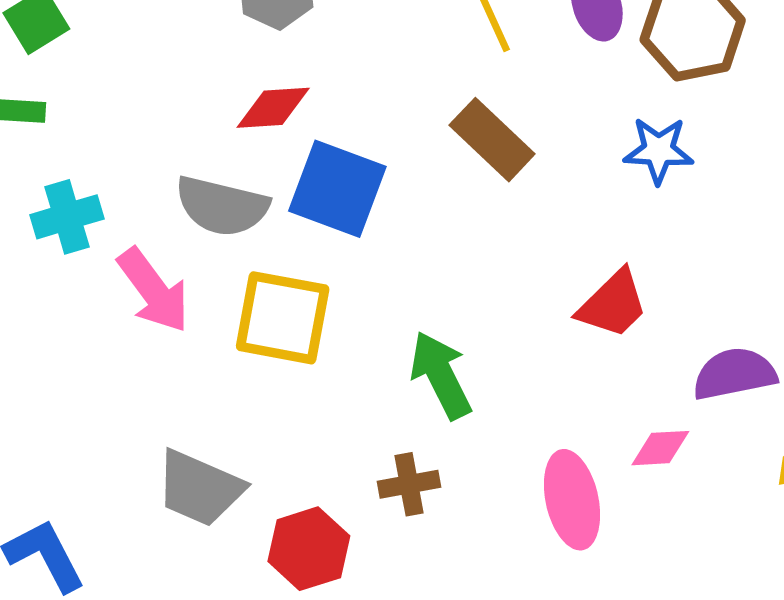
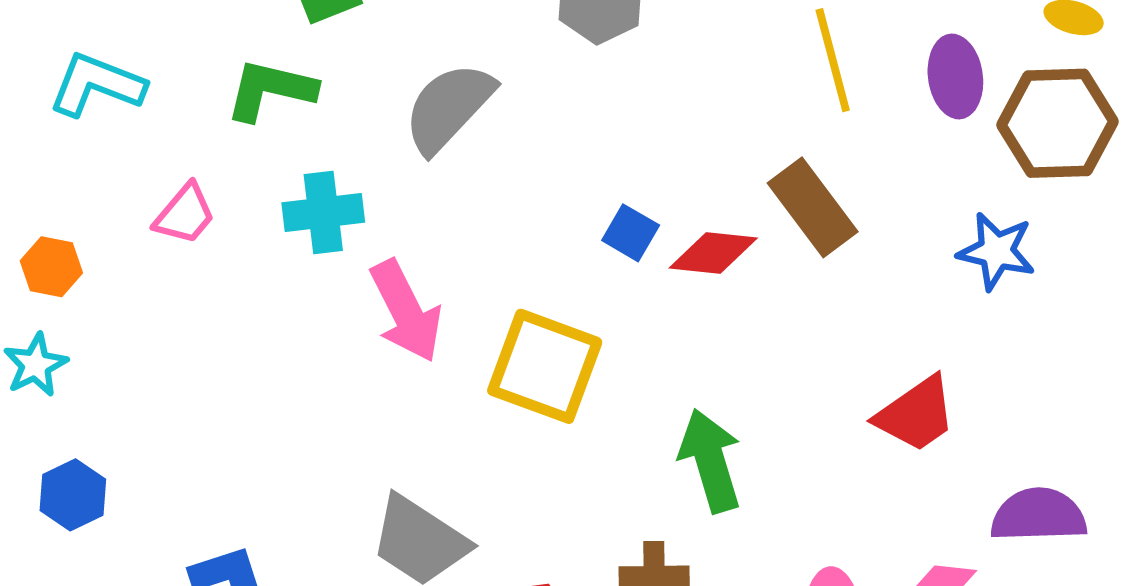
red diamond: (273, 108) -> (713, 253), moved
blue square: (337, 189) -> (631, 233), size x0.5
gray semicircle: (222, 206) -> (449, 107), moved, turned 110

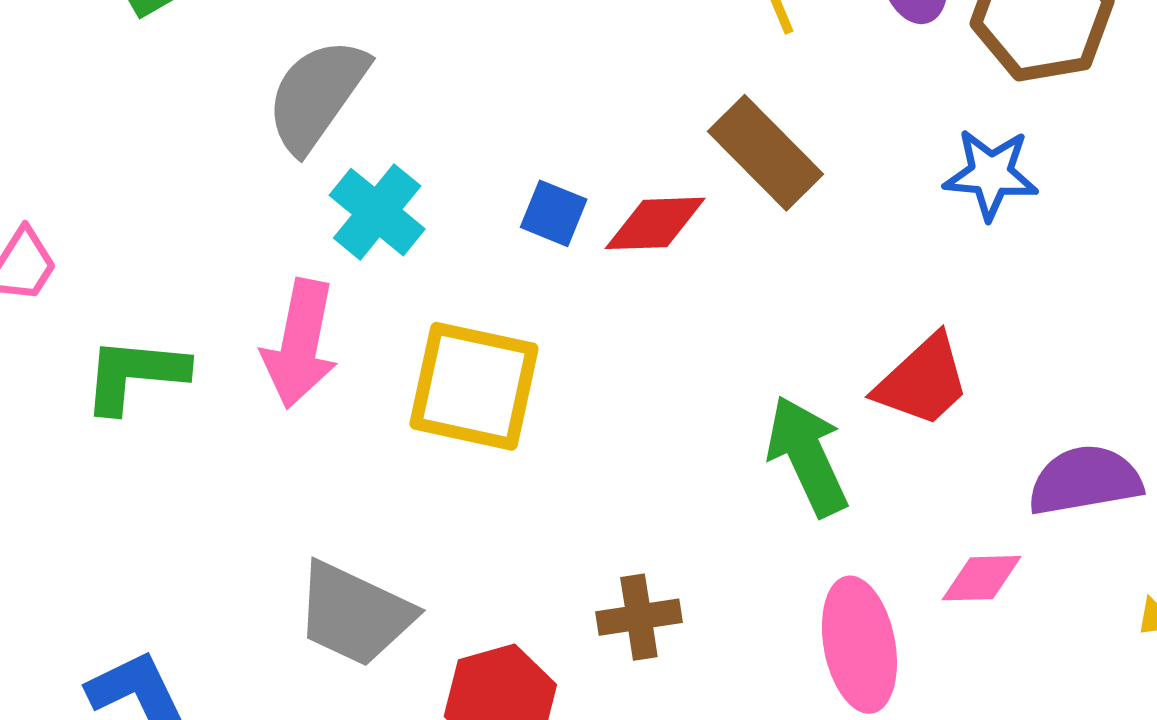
green L-shape: (271, 90) -> (135, 375), moved
cyan cross: (323, 212) -> (377, 212), moved, turned -36
pink arrow: (406, 311) -> (300, 344), turned 46
green arrow: (710, 461) -> (807, 456), moved

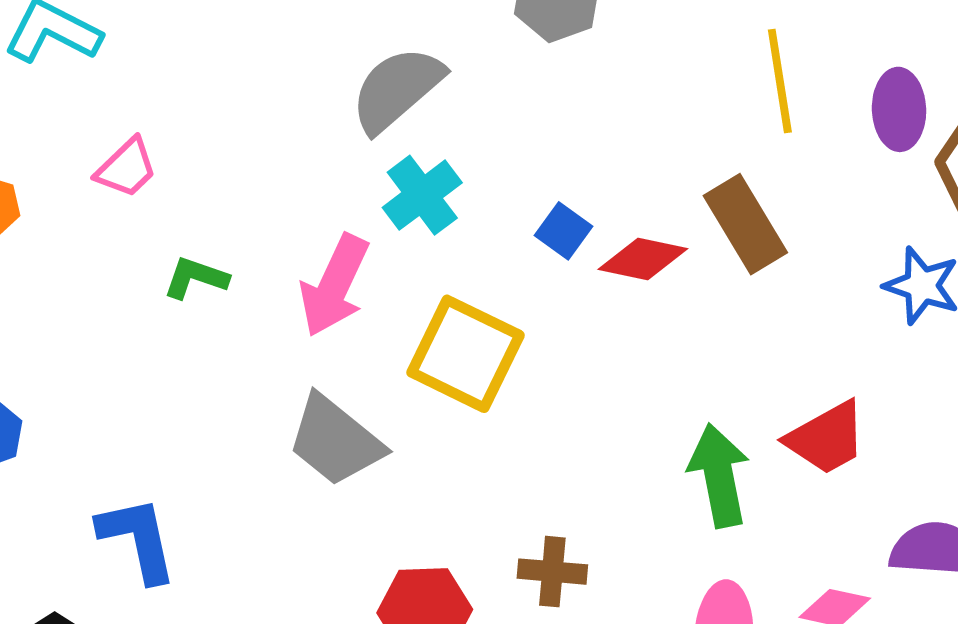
green L-shape: (135, 375) -> (196, 278), size x0.7
gray trapezoid: (354, 614) -> (335, 441), moved

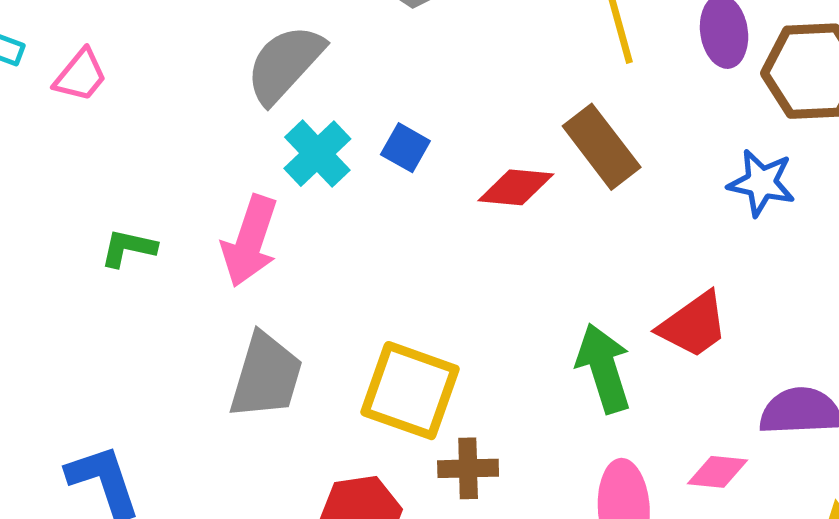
pink trapezoid: (126, 168) -> (81, 75), moved
blue square: (564, 231) -> (405, 148), moved
yellow square: (466, 354) -> (410, 391), moved
gray trapezoid: (335, 441) -> (266, 376), turned -106

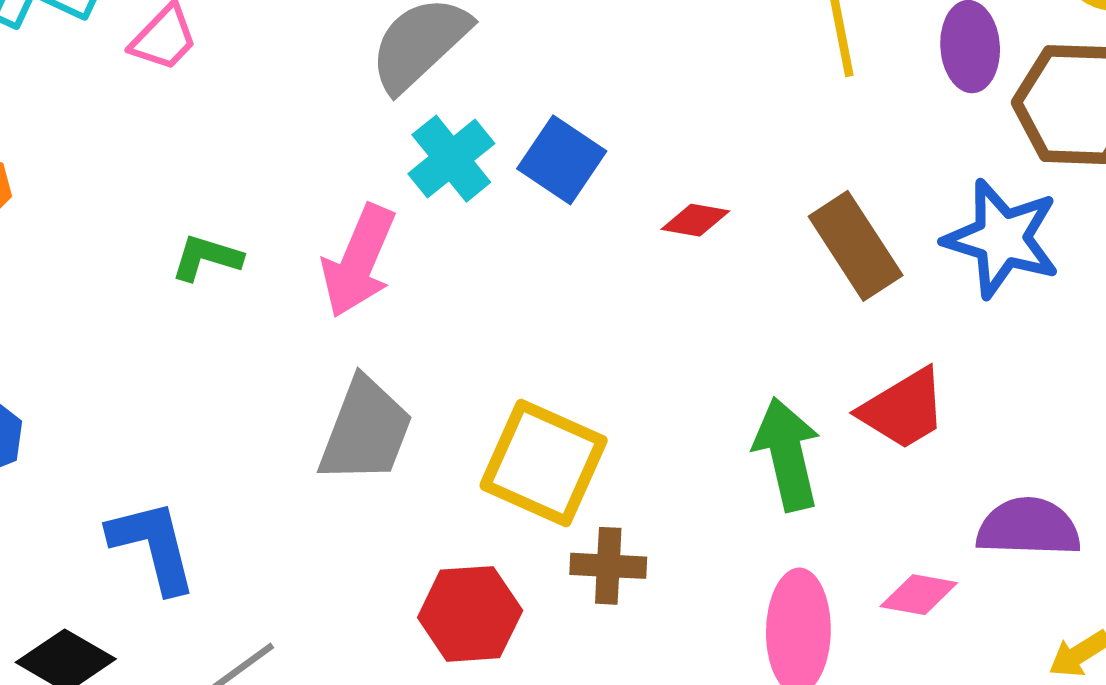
brown rectangle: (602, 147) -> (856, 246), moved
blue square: (405, 148) -> (562, 160), size x1.4
blue star: (761, 183) -> (1002, 239), size x1.4
red diamond: (516, 187) -> (695, 220), size x0.7

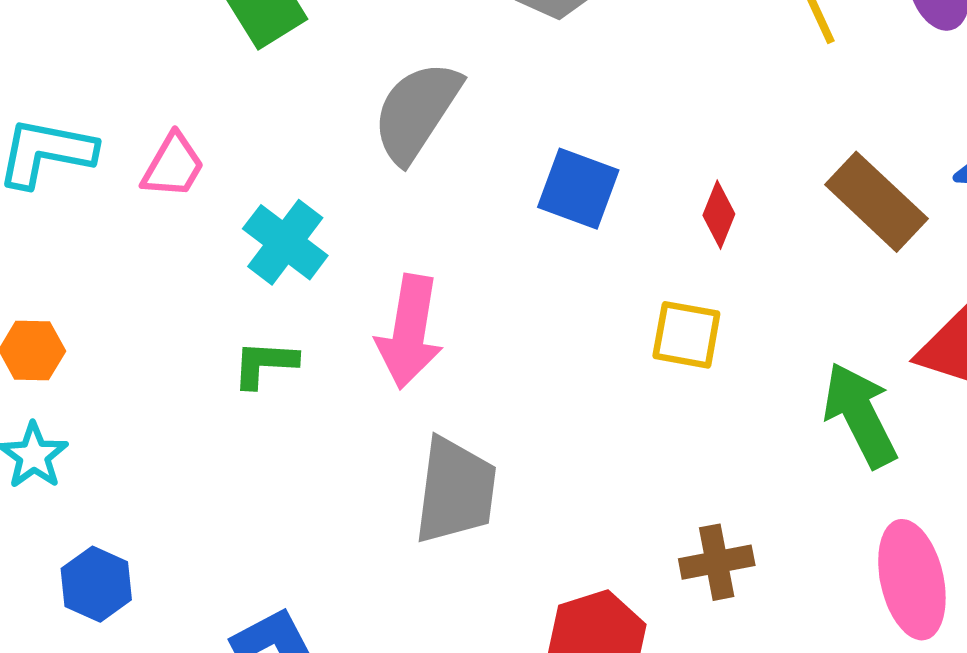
cyan cross: (451, 159) -> (285, 242), moved
red diamond: (695, 220) -> (719, 215), turned -64
yellow square: (544, 463) -> (686, 335), moved, size x0.6

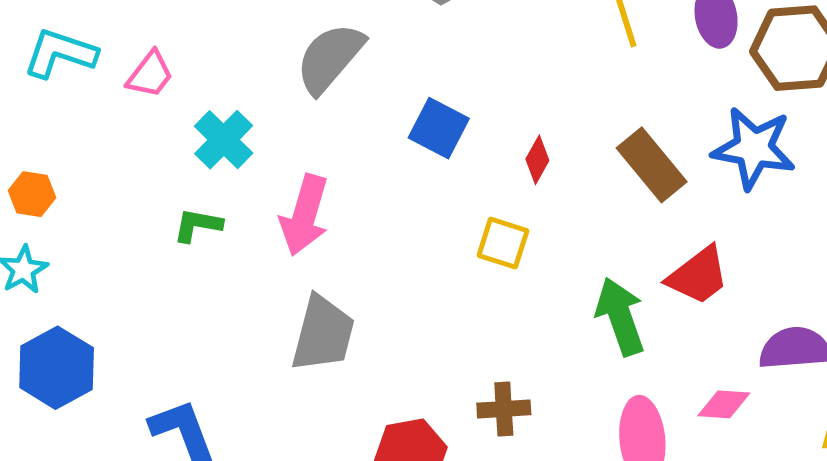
blue hexagon: (96, 584) -> (57, 368), size x1.5

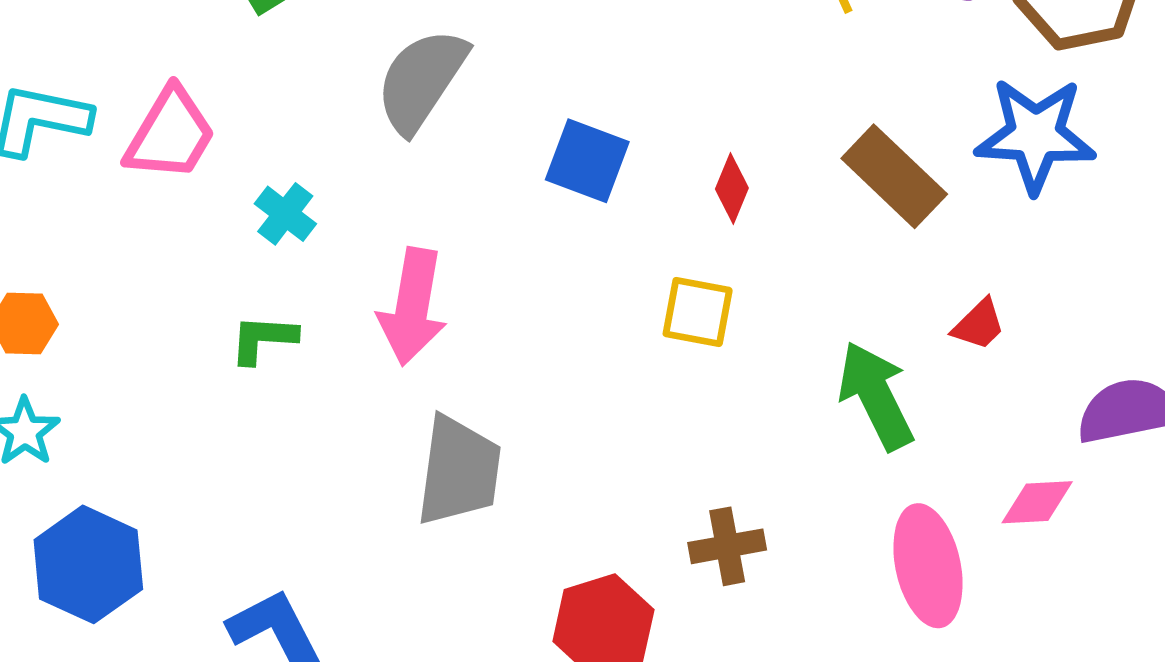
pink trapezoid: (150, 74) -> (170, 134), size x1.4
cyan cross: (224, 140) -> (285, 214), size x0.7
red trapezoid: (698, 276) -> (979, 325), size x0.6

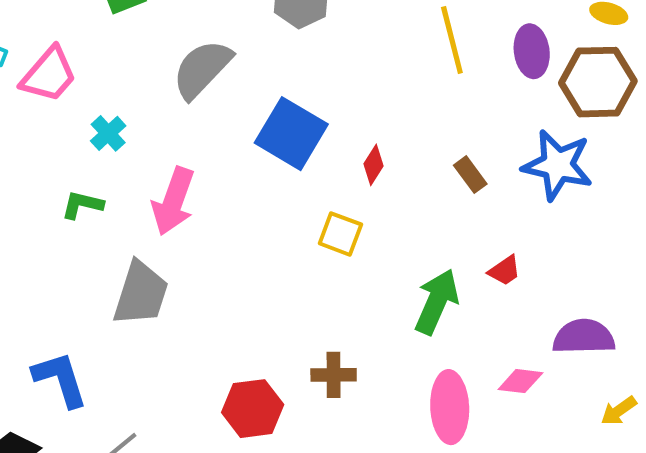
blue square: (587, 161) -> (291, 134), size x1.4
brown rectangle: (894, 176) -> (470, 175), size x0.6
green arrow: (876, 396) -> (437, 302), turned 40
gray trapezoid: (459, 471) -> (141, 293), moved

